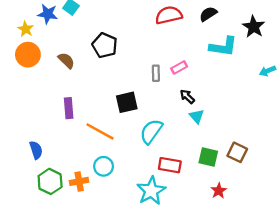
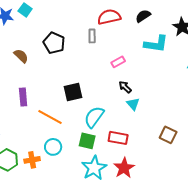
gray rectangle: (156, 73) -> (92, 36), moved
green square: (208, 157) -> (87, 141), moved
red rectangle: (170, 165) -> (118, 138), moved
red star: (219, 191) -> (124, 168), moved, size x1.5

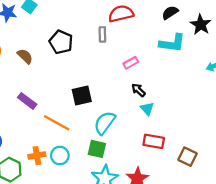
black semicircle: (143, 16) -> (170, 13), moved
purple rectangle: (23, 97) -> (27, 101), turned -48
brown square: (168, 135) -> (188, 157), moved
red rectangle: (118, 138) -> (154, 141), moved
orange cross: (32, 160) -> (37, 156), moved

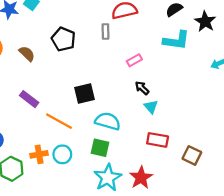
cyan semicircle: (105, 123) -> (108, 121), turned 70

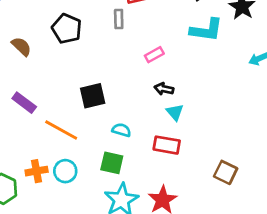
black arrow: (142, 88) -> (164, 89), turned -32
cyan semicircle: (108, 121) -> (121, 130), size x0.6
red rectangle: (158, 140) -> (167, 145), moved

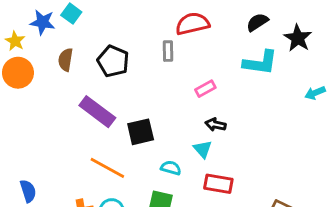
brown semicircle: (21, 46) -> (66, 60), moved, turned -125
purple rectangle: (24, 103) -> (97, 112), moved, size x1.4
cyan triangle: (175, 112) -> (203, 149), moved

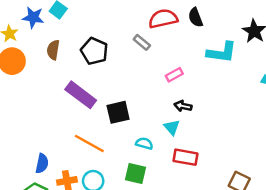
black semicircle: (257, 22) -> (195, 17), moved, turned -78
gray rectangle: (168, 51) -> (142, 42), turned -49
blue semicircle: (28, 191) -> (42, 163), moved, turned 30

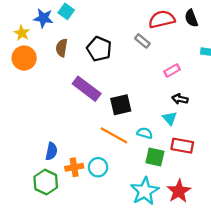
orange line: (89, 143) -> (114, 135), moved
green square: (136, 173) -> (155, 157), moved

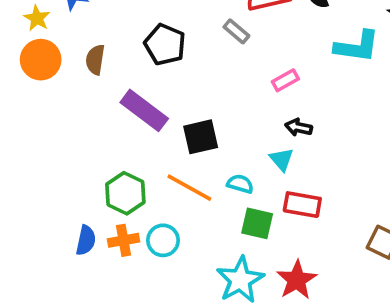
brown semicircle: (62, 48) -> (95, 60), moved
blue semicircle: (51, 151) -> (86, 240), moved
green hexagon: (46, 182) -> (125, 193), moved

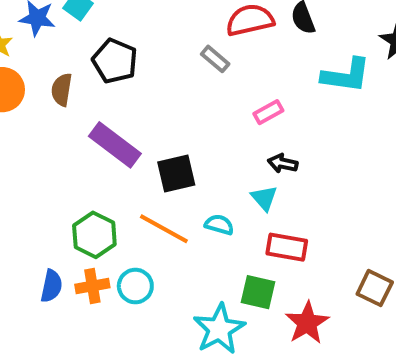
black pentagon: (165, 45) -> (115, 61), moved
green square: (257, 223) -> (258, 292), moved
red star: (297, 280) -> (307, 323), moved

